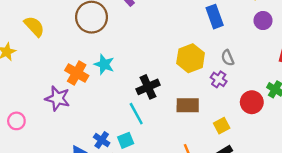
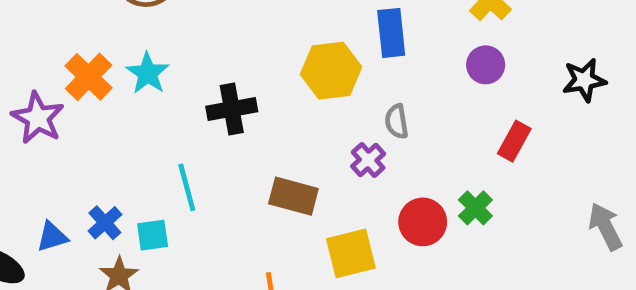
yellow hexagon: (191, 58) -> (331, 71), moved
black cross: (148, 87) -> (232, 109), moved
yellow square: (222, 126) -> (351, 253), size x1.5

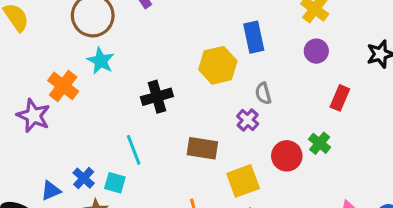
cyan star: (148, 73) -> (101, 61), moved
cyan square: (153, 235) -> (115, 183), turned 30

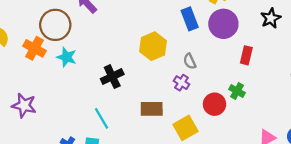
blue rectangle: (254, 37) -> (190, 19), moved
purple circle: (316, 51) -> (223, 24), size x1.6
orange cross: (63, 86) -> (34, 48), moved

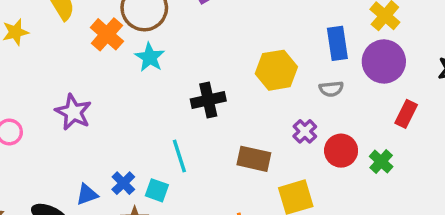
gray semicircle: (190, 61) -> (331, 89), moved, turned -84
red circle: (214, 104) -> (341, 151), moved

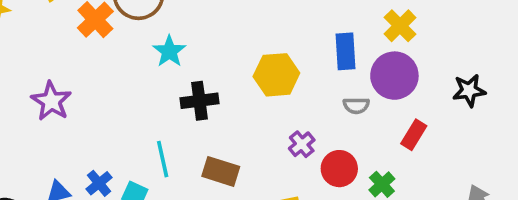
cyan star: (150, 57) -> (169, 51), moved
gray semicircle: (331, 89) -> (356, 105), moved
brown rectangle: (254, 159) -> (221, 171), moved

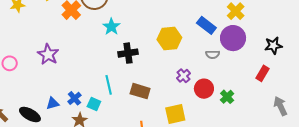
blue rectangle: (346, 51) -> (206, 25), turned -48
red rectangle: (414, 135) -> (263, 73), moved

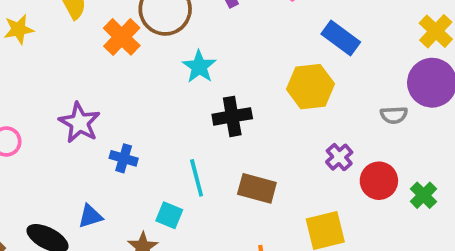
blue rectangle: (206, 25) -> (341, 38), moved
blue cross: (74, 98) -> (124, 158), moved, turned -32

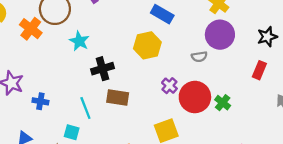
red circle: (379, 181) -> (195, 97), size x1.4
brown rectangle: (257, 188) -> (118, 97), moved

